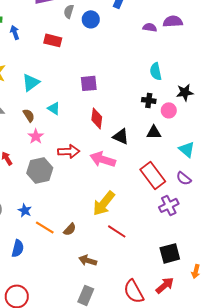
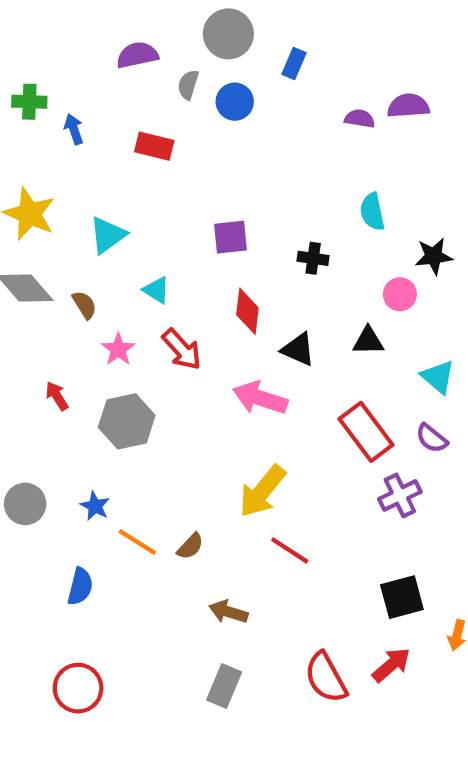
black cross: (149, 100) -> (313, 258), moved
brown semicircle: (29, 115) -> (84, 305), moved
red arrow: (69, 151) -> (182, 349), moved, turned 50

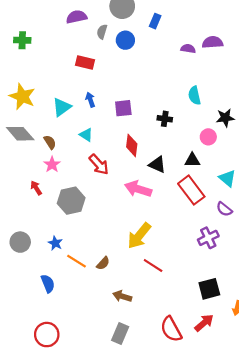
blue arrow: (74, 129) -> (90, 100), moved
pink star: (118, 349) -> (52, 165), moved
red rectangle: (366, 432) -> (191, 190), moved
blue semicircle: (80, 586) -> (48, 284), turned -36

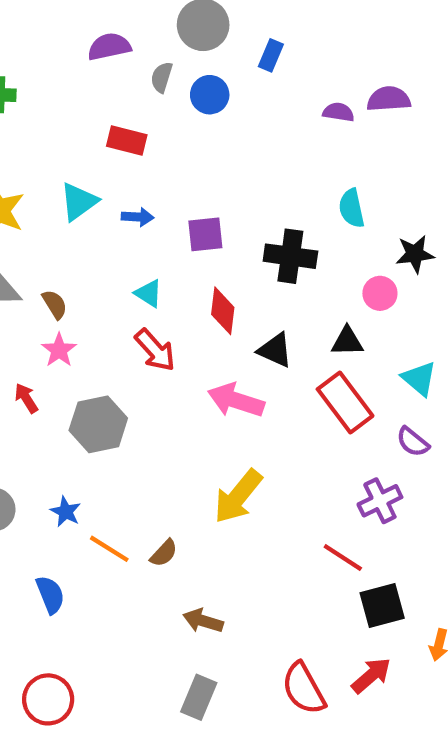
blue arrow: (90, 100) -> (138, 217), turned 112
cyan triangle: (62, 107) -> (79, 202), moved
black cross: (165, 119) -> (290, 256), size x1.6
cyan triangle: (86, 135) -> (149, 293), moved
red line: (153, 265) -> (343, 558), moved

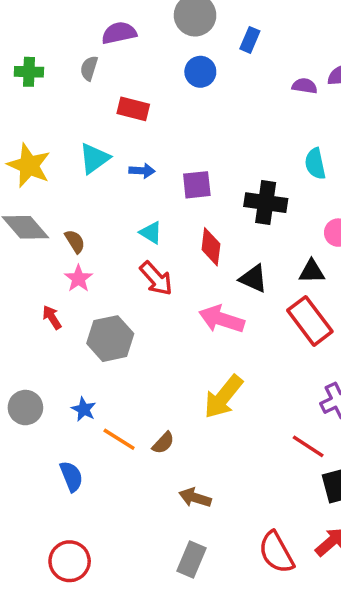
gray semicircle: (162, 77) -> (89, 68), moved

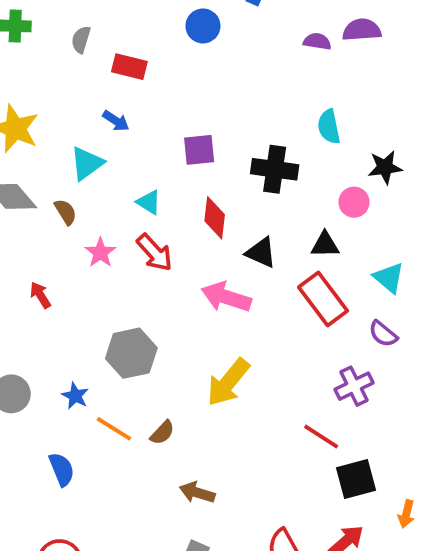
gray semicircle: (89, 68) -> (81, 40), moved
cyan triangle: (94, 158) -> (87, 163), moved
blue arrow: (142, 171) -> (116, 121), moved, turned 30
pink star: (78, 279) -> (100, 253), moved
gray hexagon: (110, 339) -> (131, 353), moved

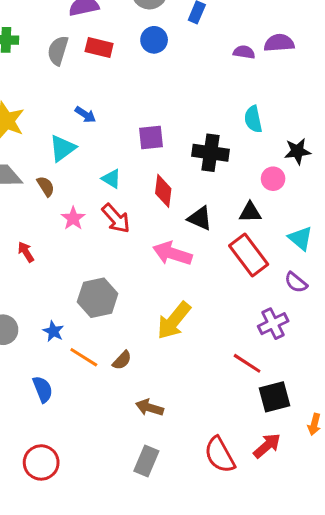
gray semicircle: (81, 40) -> (58, 51), size x1.4
red rectangle: (129, 67) -> (99, 47), moved

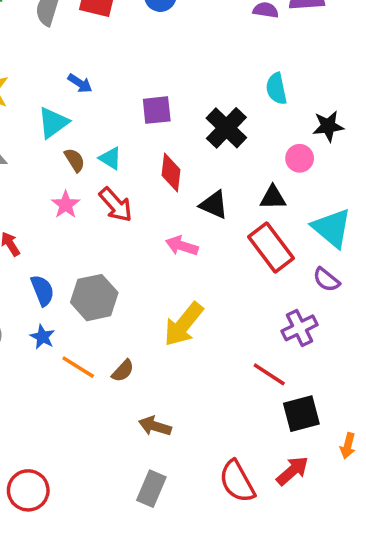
black cross: (211, 153) -> (226, 128), turned 36
brown semicircle: (46, 186) -> (75, 160), moved
cyan triangle: (301, 238) -> (332, 228), size x1.4
pink arrow: (172, 253) -> (182, 246), size x0.7
blue semicircle: (43, 389) -> (42, 290), moved

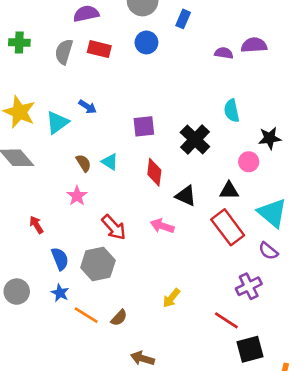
cyan triangle: (53, 123) -> (57, 122), moved
red arrow: (116, 205) -> (114, 227), moved
yellow arrow: (184, 324) -> (171, 298), moved, size x0.6

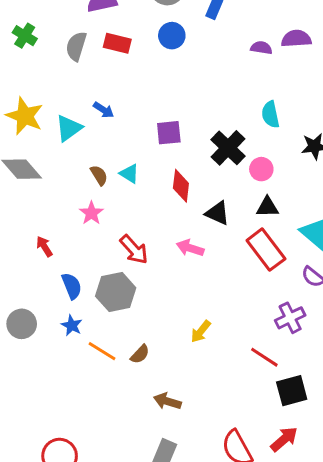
green cross: (19, 42) -> (25, 36), turned 30
pink circle: (249, 162) -> (261, 169), moved

